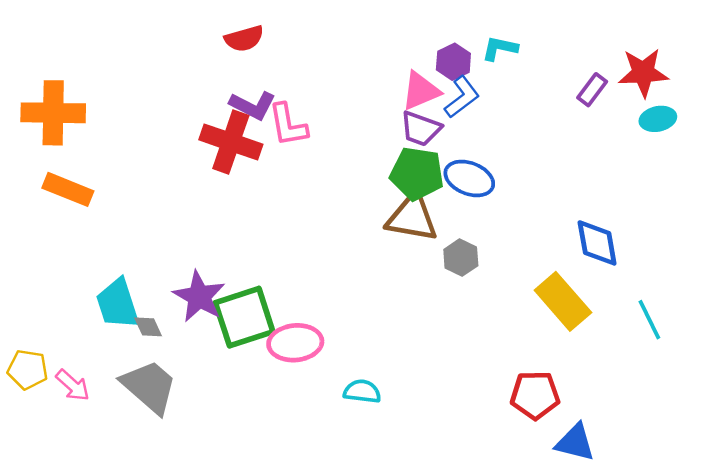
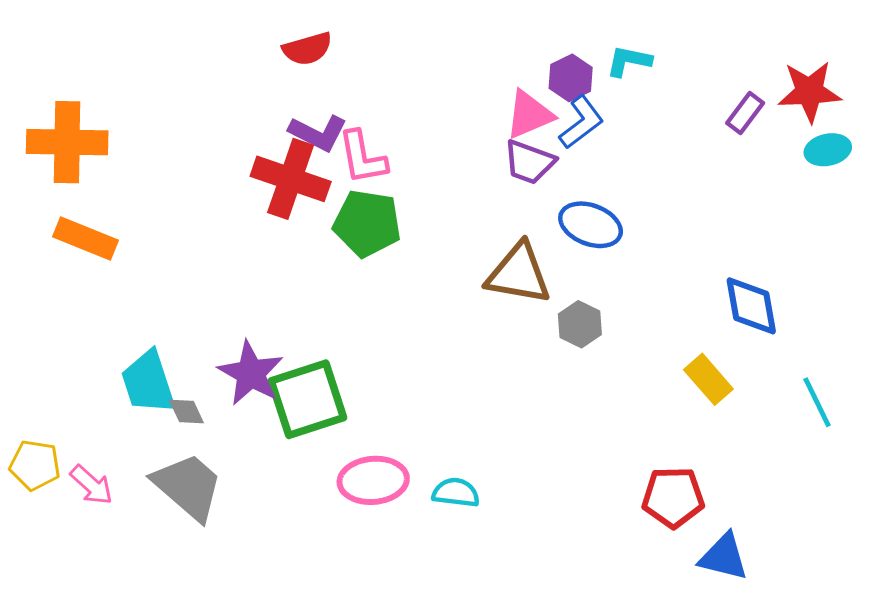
green pentagon: (417, 174) -> (367, 223), moved
yellow rectangle: (563, 301) -> (708, 379), size x0.7
pink ellipse: (295, 343) -> (373, 480), moved

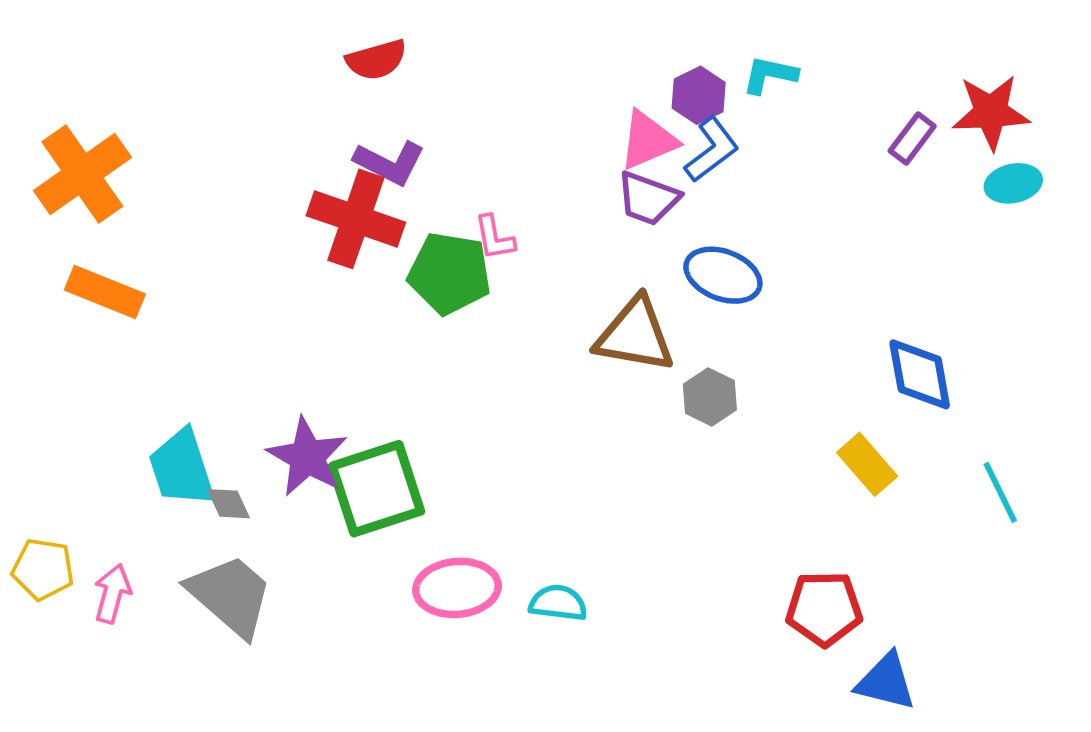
orange cross: (67, 142) -> (82, 174), turned -36
pink L-shape: (362, 157) -> (494, 238), moved, size x0.7
pink arrow: (92, 485) -> (112, 594), turned -117

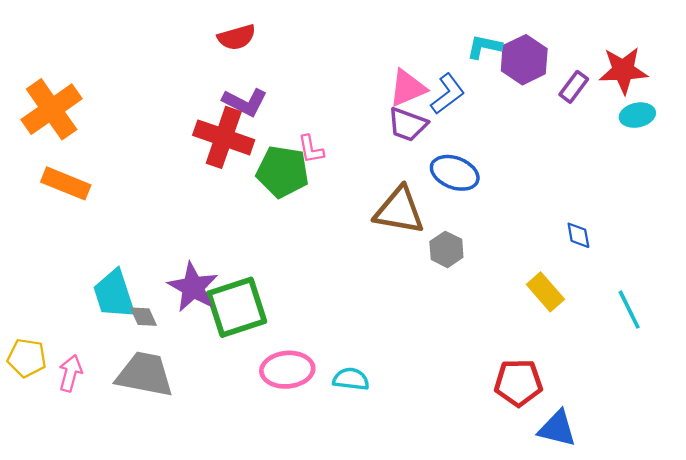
purple hexagon: (699, 95) -> (524, 60), moved, size x1.4
blue diamond: (920, 374) -> (578, 235), size x0.6
gray trapezoid: (230, 595) -> (145, 374), turned -30

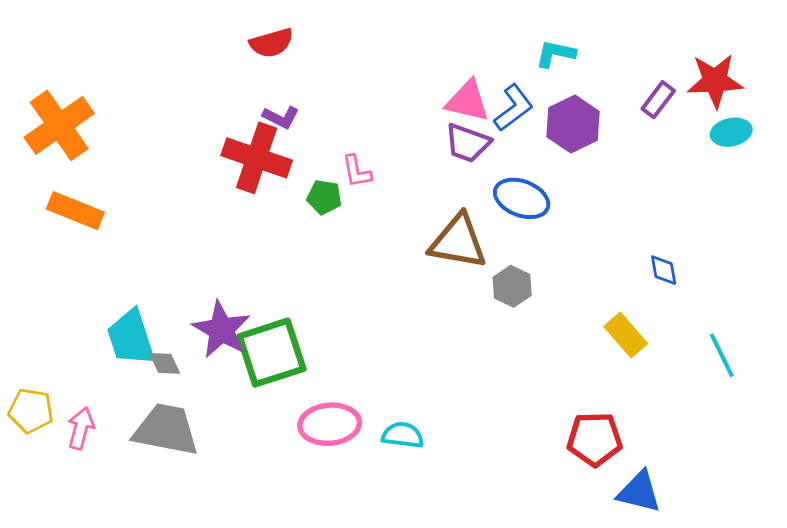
purple hexagon: (524, 60) -> (573, 124), moved
pink triangle: (408, 88) -> (468, 101), turned 36
purple L-shape: (245, 102) -> (281, 117), size x0.7
green pentagon: (283, 172) -> (324, 197), size x0.6

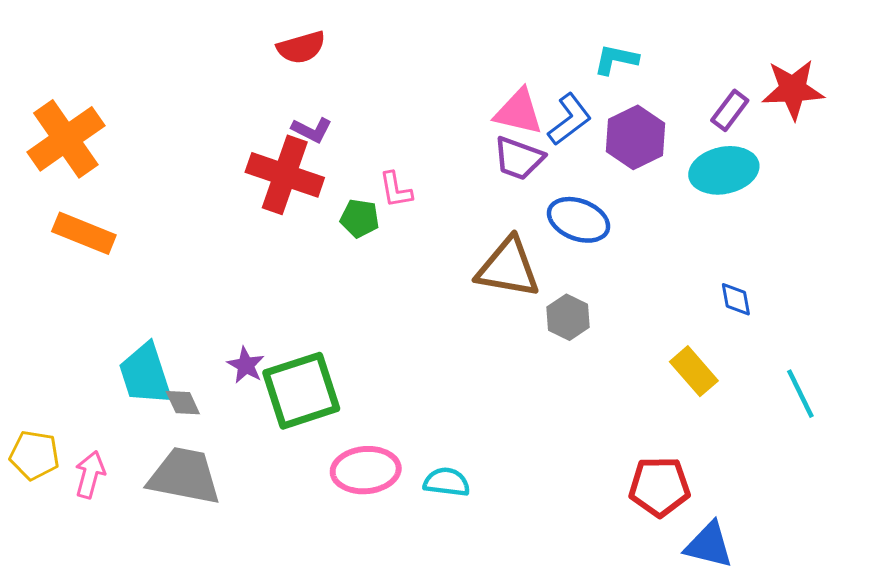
cyan ellipse: (731, 132) -> (724, 170), moved, size x1.5
purple star: (221, 330) -> (246, 365), size x0.6

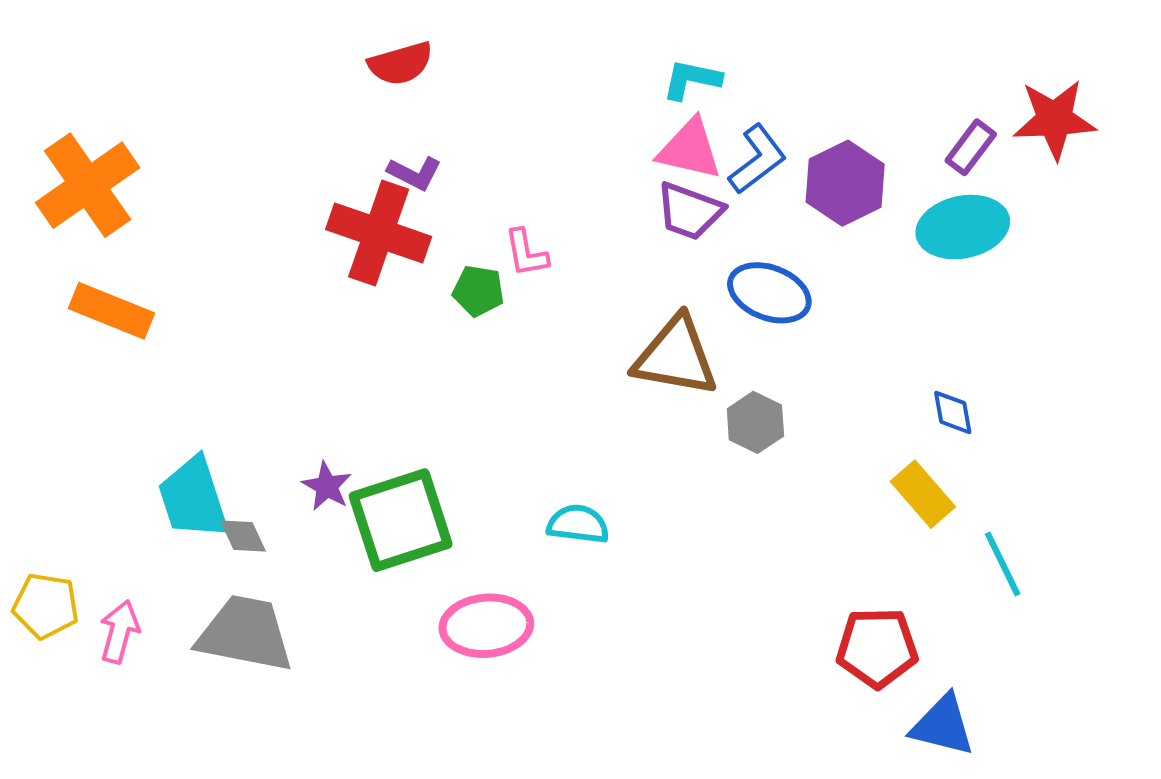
cyan L-shape: (616, 59) -> (692, 80), moved
blue diamond: (736, 299) -> (953, 412), moved
cyan line: (800, 394) -> (1003, 564), moved
cyan semicircle: (447, 482) -> (578, 524), moved

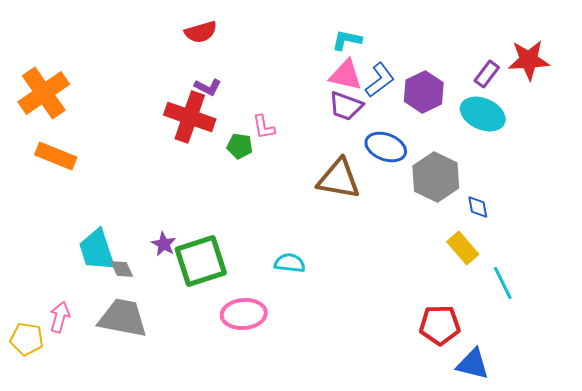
cyan ellipse: (963, 227) -> (483, 114), turned 36
gray hexagon: (755, 422) -> (436, 177), moved, size x1.6
yellow pentagon: (46, 606) -> (27, 339), moved

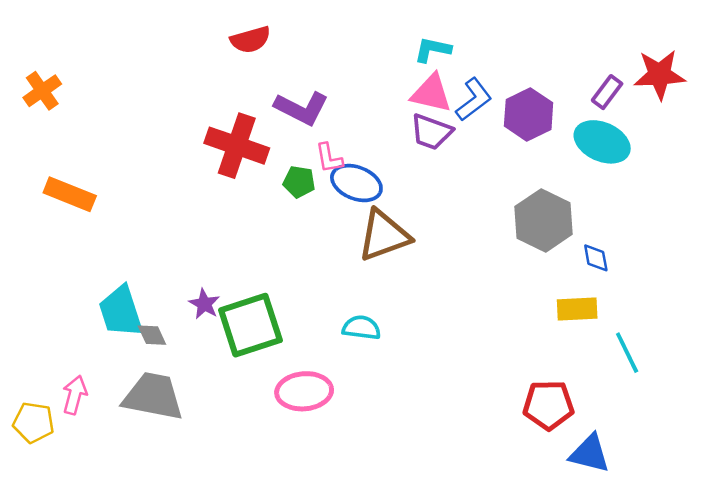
purple L-shape: (208, 87) -> (302, 108), moved, size x1.6
orange cross: (44, 93) -> (42, 91), moved, size x0.6
blue ellipse: (386, 147) -> (356, 183), moved
brown triangle: (339, 179) -> (384, 235), moved, turned -30
yellow rectangle: (463, 248) -> (577, 309), turned -52

